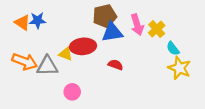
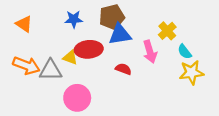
blue star: (38, 20) -> (74, 19), moved
pink arrow: (137, 25) -> (150, 52), moved
yellow star: (179, 68) -> (192, 72), turned -30
pink circle: (72, 92) -> (77, 98), size x1.5

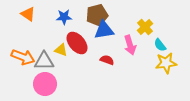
orange triangle: (24, 24) -> (28, 14), moved
red ellipse: (89, 49) -> (77, 43), turned 55
pink circle: (77, 98) -> (45, 84), moved

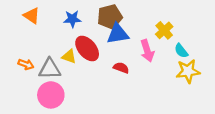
orange arrow: (23, 57) -> (26, 64), size x0.6

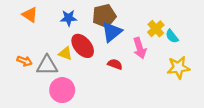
blue triangle: (118, 34) -> (112, 32), turned -30
cyan semicircle: (181, 51) -> (172, 36), moved
pink circle: (51, 95) -> (62, 90), moved

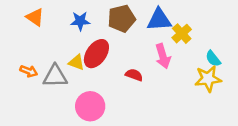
blue triangle: (112, 32) -> (159, 20), moved, turned 35
cyan semicircle: (172, 36) -> (213, 59), moved
red ellipse: (83, 46) -> (96, 54), turned 75
pink circle: (62, 90) -> (90, 106), moved

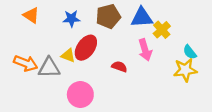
orange arrow: (29, 71) -> (26, 63), size x1.5

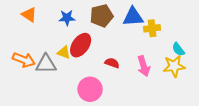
yellow cross: (162, 30) -> (152, 28), turned 35
pink arrow: (145, 50) -> (144, 66), moved
pink circle: (80, 95) -> (90, 89), moved

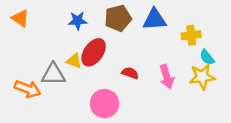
orange triangle: (29, 15) -> (20, 18), moved
yellow cross: (152, 28) -> (191, 35), moved
orange arrow: (24, 60) -> (28, 89), moved

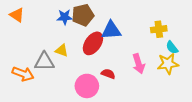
brown pentagon: (118, 18) -> (83, 15), moved
blue triangle: (155, 19) -> (111, 30), moved
red ellipse: (94, 52) -> (93, 43), moved
red semicircle: (130, 73) -> (108, 74), moved

